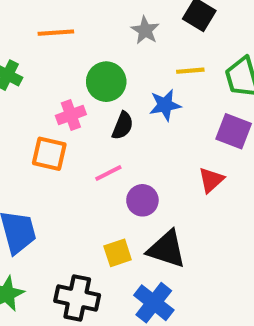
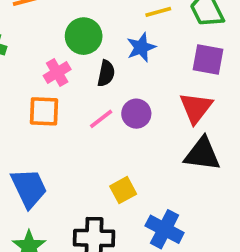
red triangle: (211, 180) -> (196, 108), size x1.4
purple circle: (142, 200) -> (136, 114), moved
black triangle: (167, 249) -> (202, 154), moved

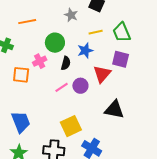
red triangle: (196, 108) -> (102, 74), moved
orange square: (44, 111) -> (21, 75), moved
yellow square: (123, 190) -> (71, 126), size x1.5

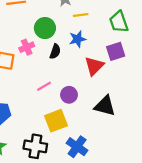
yellow line: (96, 32) -> (81, 15), moved
purple square: (121, 59) -> (116, 51), turned -36
purple circle: (80, 86) -> (69, 95), moved
pink line: (62, 87) -> (44, 86), moved

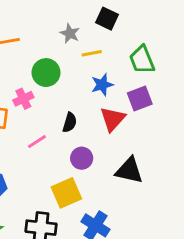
blue star: (78, 39) -> (102, 85), moved
black semicircle: (55, 51) -> (70, 122), moved
pink line: (44, 86) -> (37, 142), moved

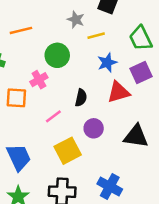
red triangle: (113, 119) -> (118, 92), turned 35
yellow square: (66, 193) -> (68, 151), moved

